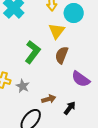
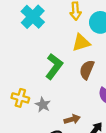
yellow triangle: (57, 31) -> (81, 43), turned 36

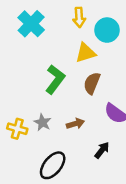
yellow cross: (20, 98) -> (17, 129), moved
brown arrow: (72, 119) -> (75, 124), moved

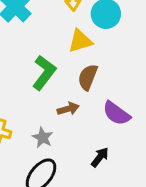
gray star: (42, 122) -> (43, 138), moved
brown arrow: (75, 124) -> (68, 109), moved

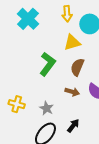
brown arrow: (68, 109) -> (72, 92), moved, turned 32
black arrow: (100, 157) -> (73, 126), moved

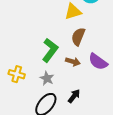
green L-shape: (48, 64) -> (50, 50), moved

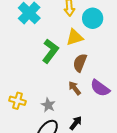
green L-shape: (50, 50) -> (50, 51), moved
brown arrow: (73, 62) -> (75, 88), turned -144

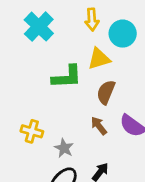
green L-shape: (50, 51) -> (67, 77), turned 50
yellow cross: (17, 101) -> (32, 131), moved

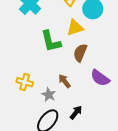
green L-shape: (67, 77) -> (51, 41), turned 80
brown arrow: (99, 126) -> (64, 81), moved

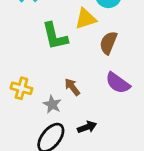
brown semicircle: (80, 53) -> (108, 43), moved
black arrow: (76, 112) -> (87, 127), turned 32

